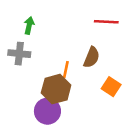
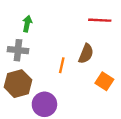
brown hexagon: (56, 89) -> (18, 84), moved

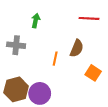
green arrow: (27, 24) -> (36, 21), moved
brown hexagon: (18, 84) -> (16, 89), moved

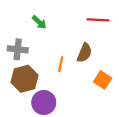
green arrow: (36, 21) -> (39, 22), turned 120
brown hexagon: (16, 89) -> (25, 79), moved

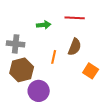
red line: (98, 20) -> (75, 18), moved
green arrow: (39, 22) -> (44, 25), moved, turned -48

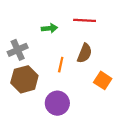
gray cross: (16, 44) -> (18, 50), turned -30
purple circle: (39, 91) -> (57, 103), moved

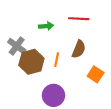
gray cross: (18, 50) -> (17, 46), turned -30
brown hexagon: (24, 79) -> (31, 62), moved

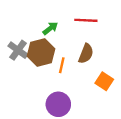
green arrow: (46, 26) -> (50, 28), turned -32
brown hexagon: (31, 62) -> (41, 52), moved

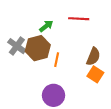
brown semicircle: (86, 54) -> (93, 57), moved

